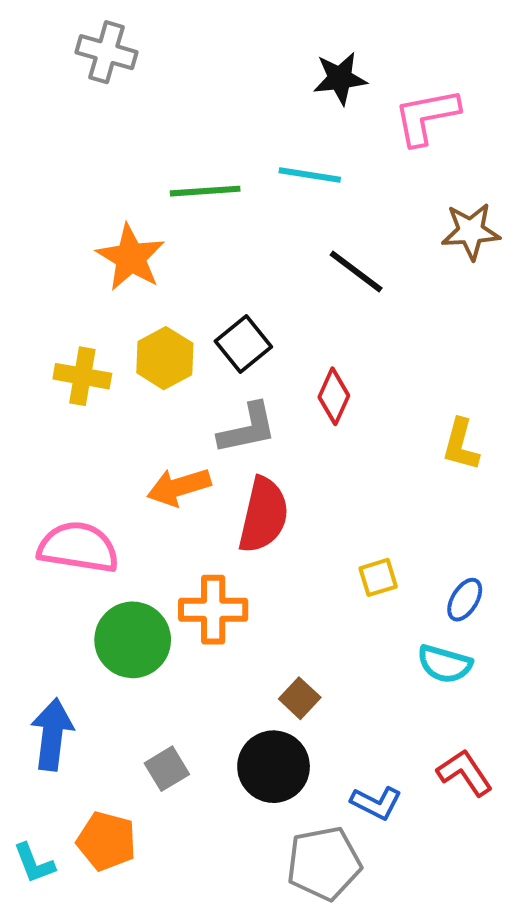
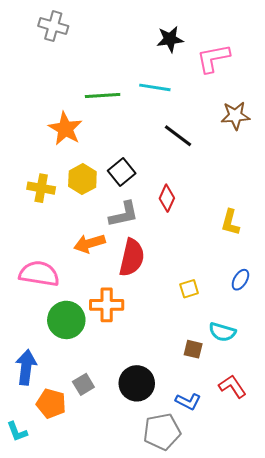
blue ellipse: (465, 600) -> (240, 280), moved
brown square: (300, 698) -> (193, 349), moved, turned -30
orange pentagon: (106, 841) -> (51, 403), moved

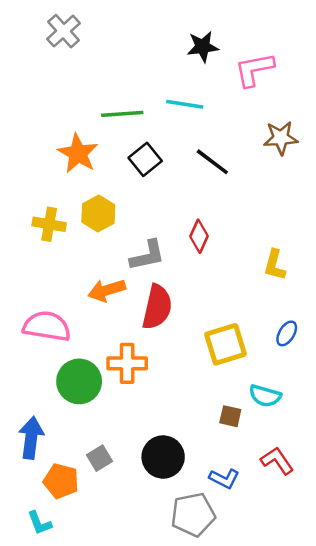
gray cross: (53, 26) -> (64, 31), turned 32
black square: (122, 172) -> (145, 159), moved
yellow square: (189, 289) -> (225, 344), size x1.8
cyan L-shape: (17, 432) -> (40, 523), moved

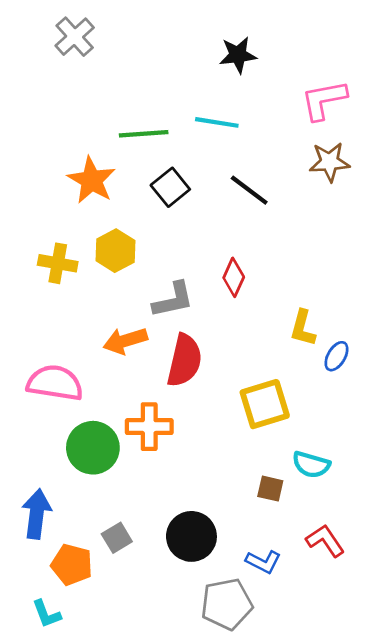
pink L-shape: (254, 69) -> (324, 100), moved
yellow L-shape: (275, 265) -> (303, 328), moved
blue ellipse: (287, 333) -> (336, 356), moved

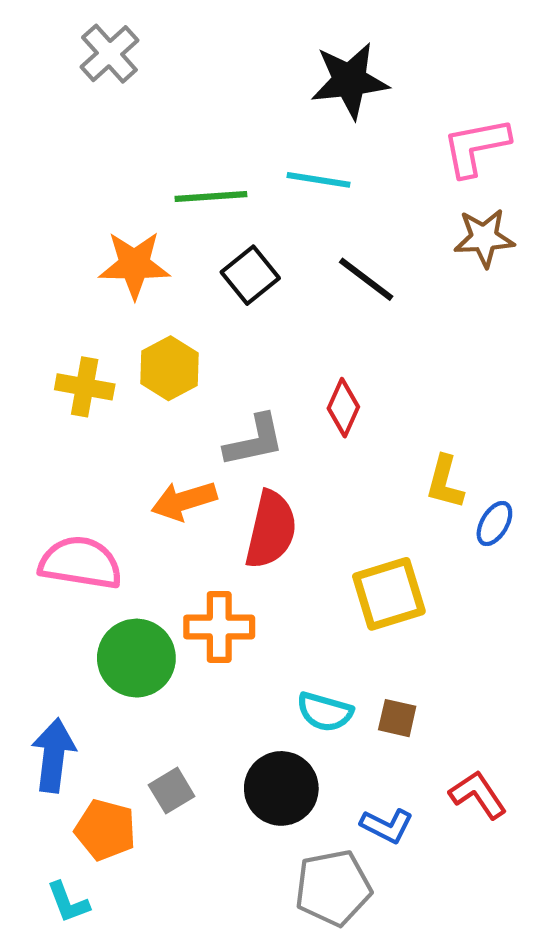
black star: (238, 55) -> (350, 81), size x1.4
orange star: (92, 180) -> (134, 265), turned -30
cyan semicircle: (311, 465) -> (325, 712), moved

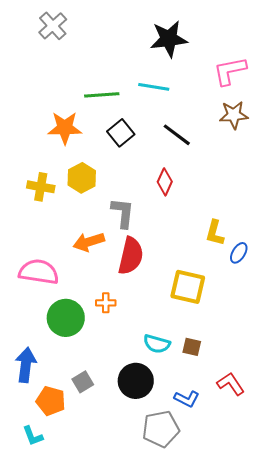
red diamond: (343, 408) -> (165, 182), moved
gray L-shape: (254, 441) -> (123, 213), turned -72
yellow square: (389, 594) -> (188, 287), turned 30
orange cross: (219, 627) -> (106, 303), size x0.6

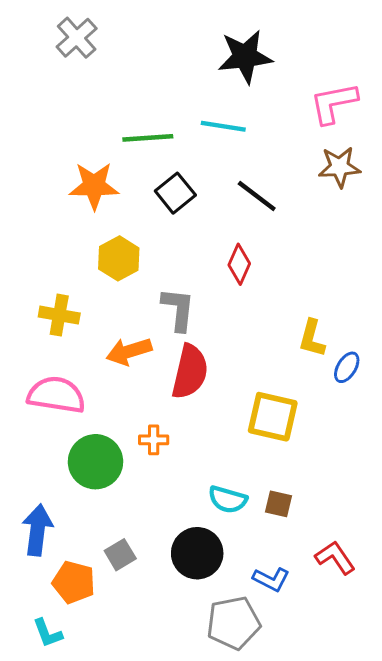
yellow cross: (41, 187) -> (59, 315), moved

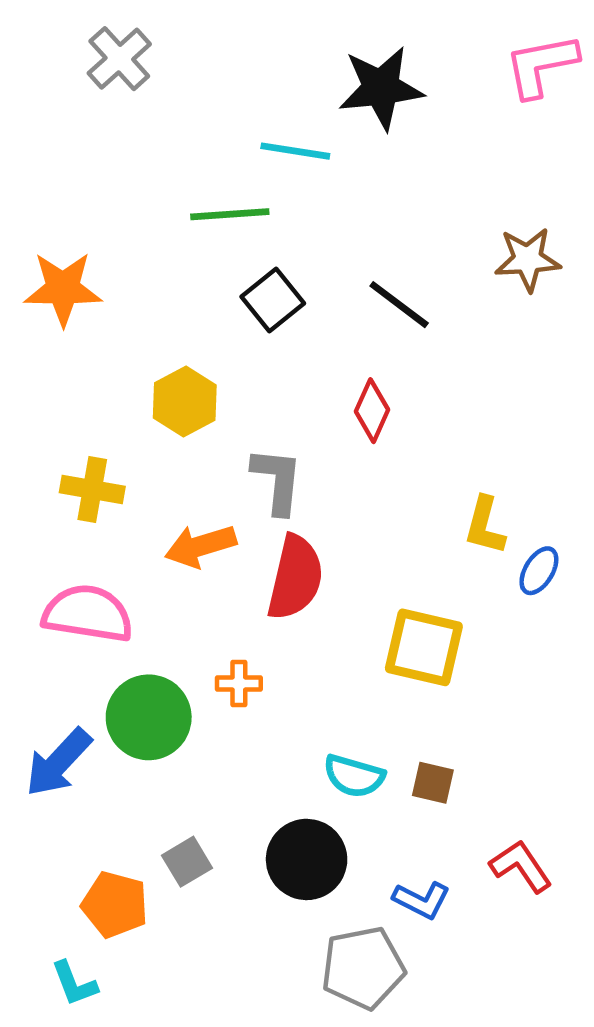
pink L-shape: (334, 103) -> (541, 65), moved
cyan line: (223, 126) -> (295, 151), moved
orange star: (94, 186) -> (63, 289), moved
blue arrow: (37, 530) -> (58, 762), moved, turned -144

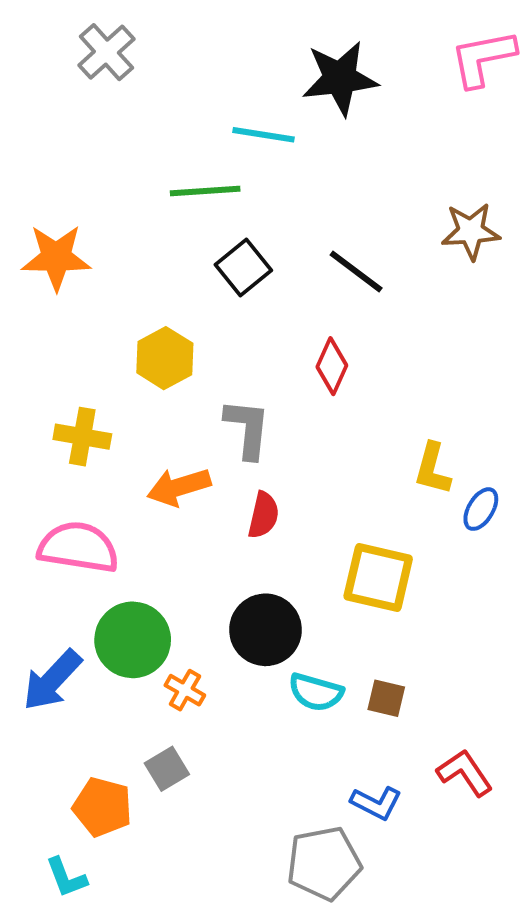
red semicircle: (295, 577) -> (263, 515), size x0.6
orange cross: (239, 684) -> (185, 690), moved, turned 30
black circle: (307, 859) -> (265, 630), moved

